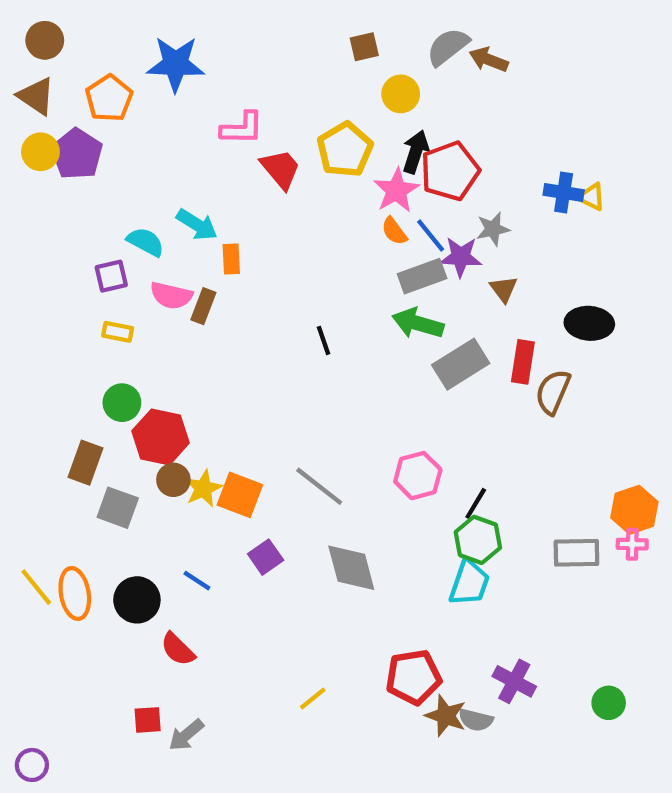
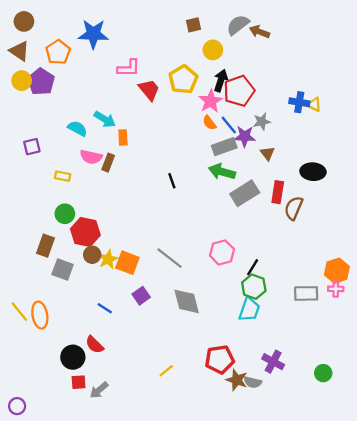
purple square: (111, 276) -> (32, 147), moved
black circle: (137, 600) -> (73, 357), moved

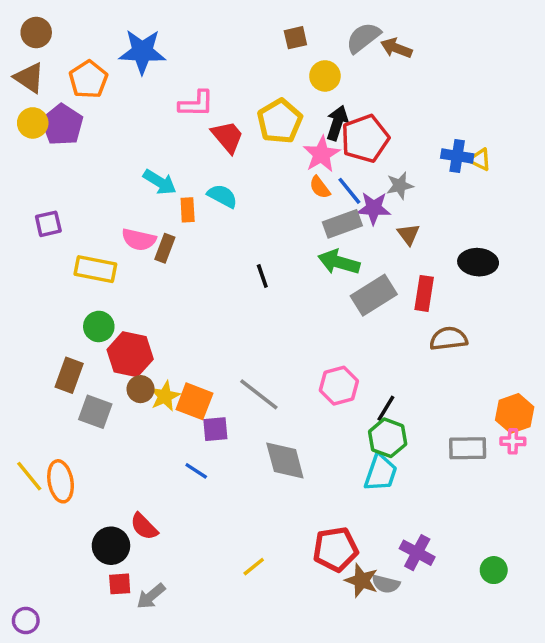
cyan semicircle: (77, 128) -> (222, 196), moved
yellow rectangle: (63, 176) -> (95, 269), size x1.6
brown semicircle: (294, 208) -> (448, 339), moved, turned 60
purple square: (141, 296) -> (215, 429), moved, turned 30
blue line: (105, 308) -> (196, 471), moved

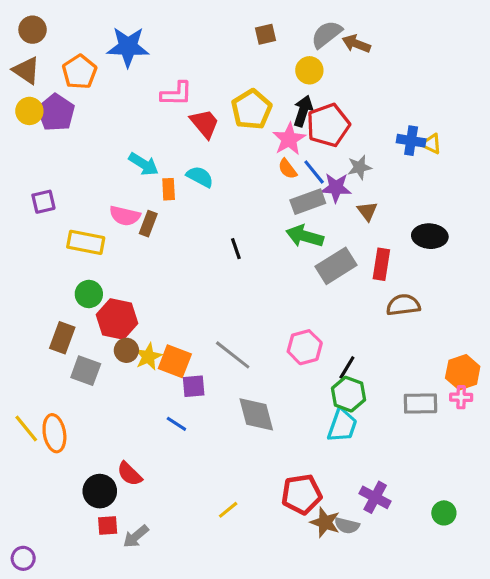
yellow circle: (325, 76) -> (309, 70), moved

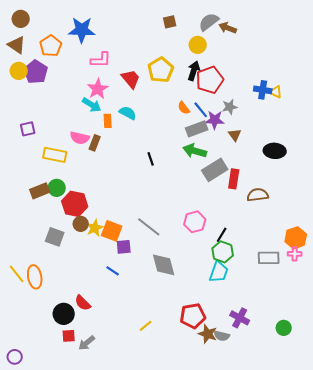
pink L-shape: (176, 94) -> (101, 60), moved
pink star: (289, 139) -> (98, 89), moved
red rectangle: (381, 264) -> (234, 179), moved
brown rectangle: (62, 338) -> (40, 191), moved, turned 48

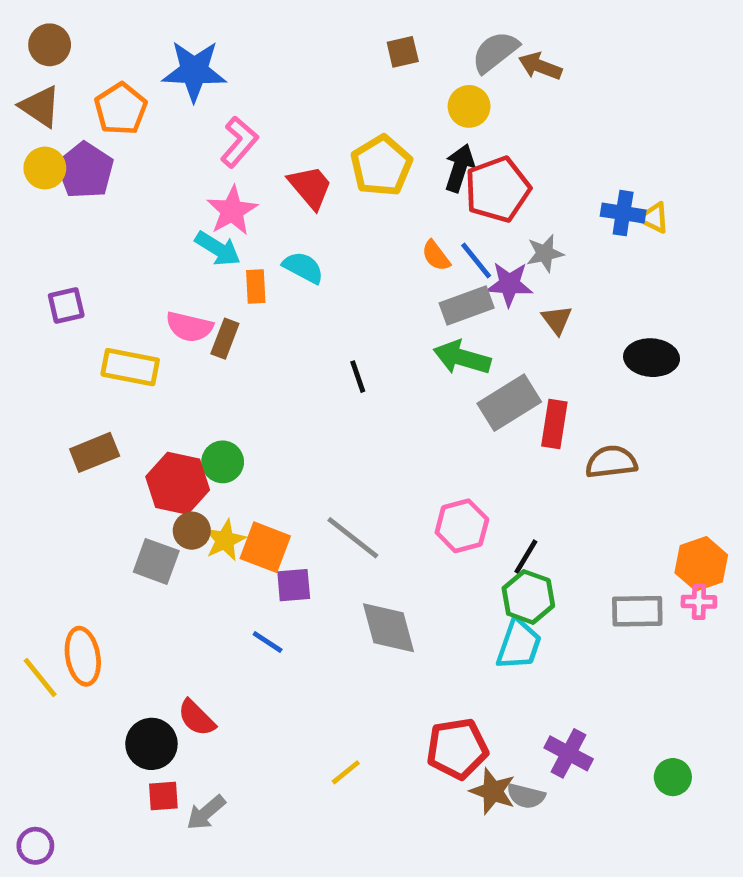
pink L-shape: (101, 60) -> (239, 142), turned -50
green circle: (57, 188) -> (223, 462), moved
gray square: (55, 237) -> (156, 561), moved
yellow line: (17, 274) -> (40, 678), moved

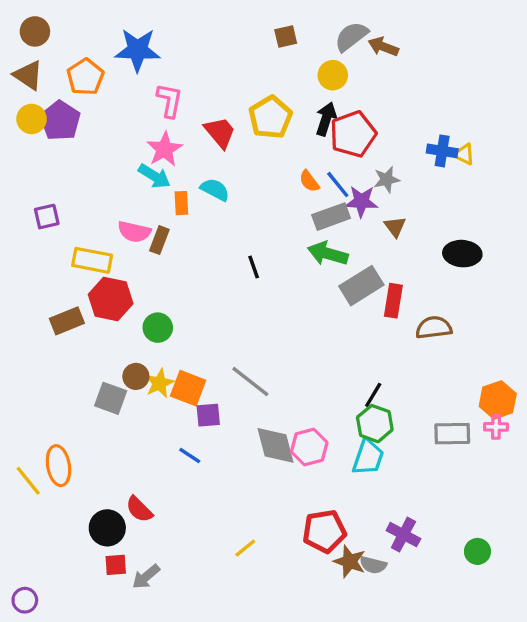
pink L-shape: (239, 142) -> (170, 100), turned -30
red hexagon: (178, 483) -> (111, 299), moved
pink hexagon: (462, 526) -> (309, 447), moved

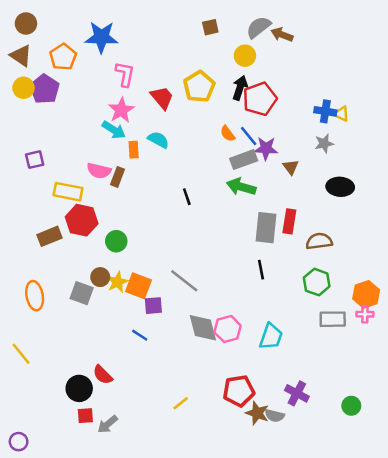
gray star: (387, 180) -> (324, 143), moved
gray rectangle: (361, 286) -> (266, 228), moved, turned -52
black line: (373, 395) -> (261, 270), moved, turned -42
green hexagon: (375, 424) -> (317, 282), moved
orange ellipse: (58, 466) -> (35, 296), moved

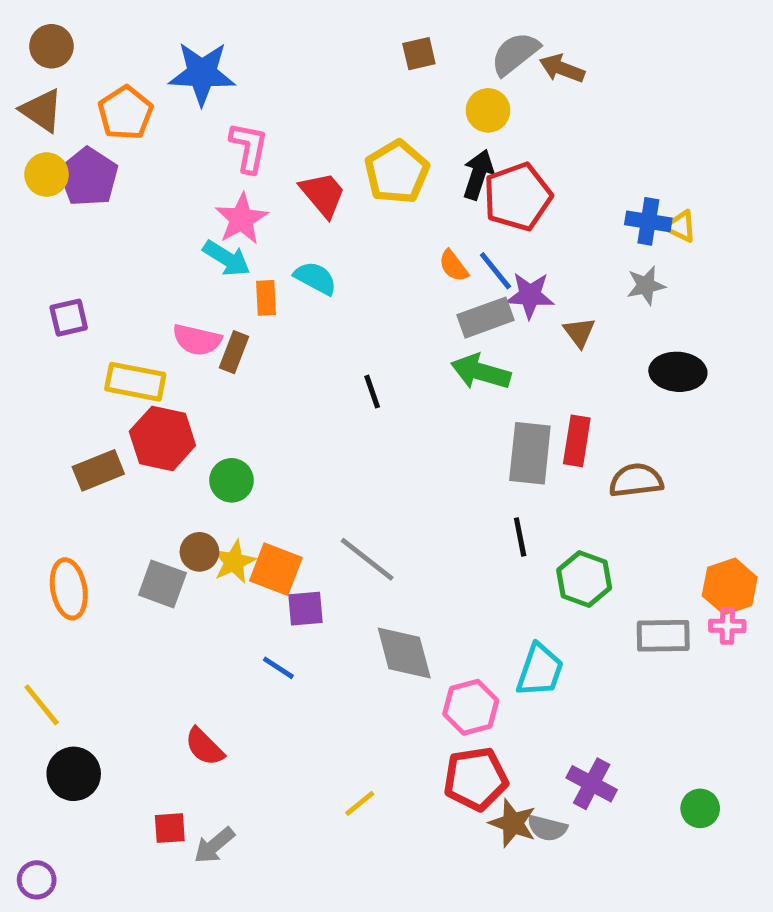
green hexagon: (317, 282) -> (584, 579), moved
pink hexagon: (228, 329) -> (471, 707), moved
black circle: (79, 388) -> (74, 774), moved

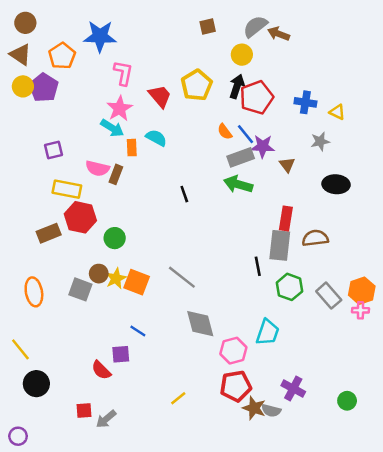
blue cross: (648, 221) -> (305, 102), moved
purple square: (69, 318) -> (53, 150), moved
gray rectangle: (530, 453) -> (280, 245), moved
purple square: (306, 609) -> (121, 354), moved
gray rectangle: (663, 636) -> (329, 296), moved, turned 50

